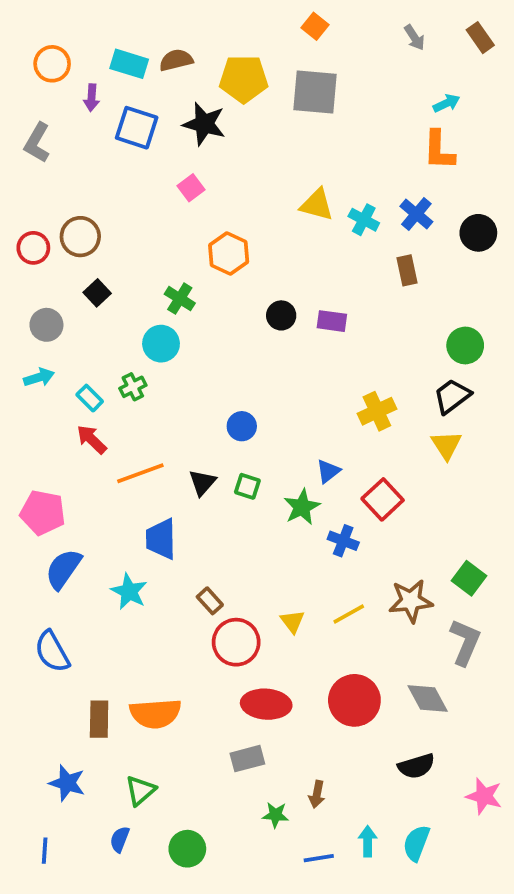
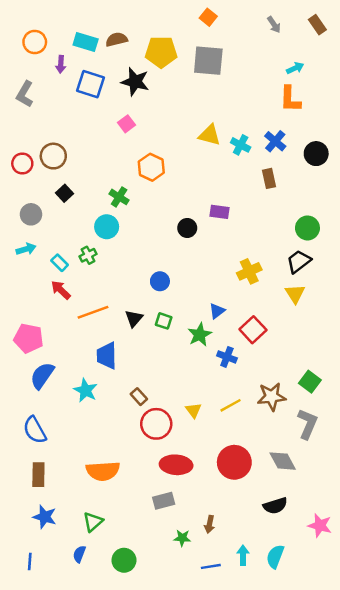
black circle: (281, 315) -> (187, 228), moved
brown rectangle: (99, 719) -> (38, 475), moved

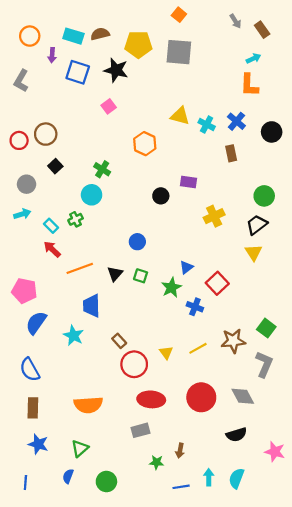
brown rectangle: (317, 25) -> (262, 30), moved
orange hexagon: (151, 167) -> (145, 144), moved
yellow cross: (249, 271) -> (214, 216), moved

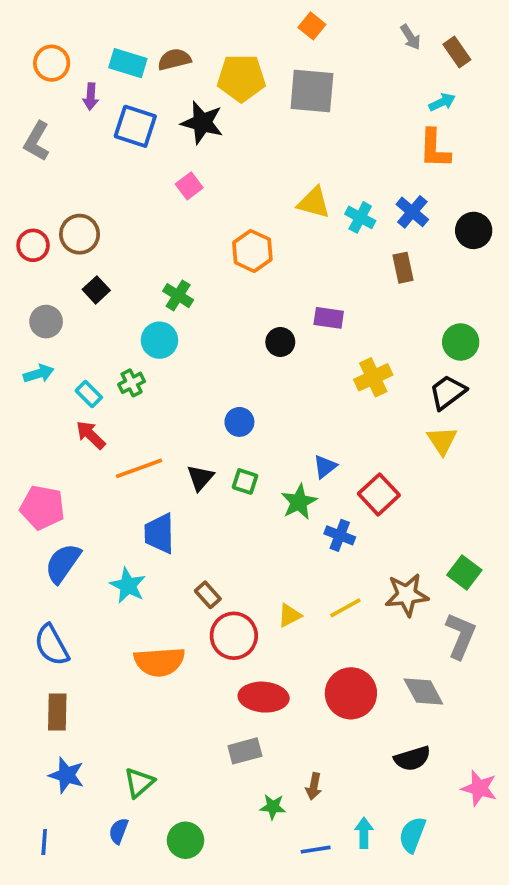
yellow triangle: (166, 353) -> (290, 615), turned 40
orange semicircle: (88, 405) -> (159, 662), moved

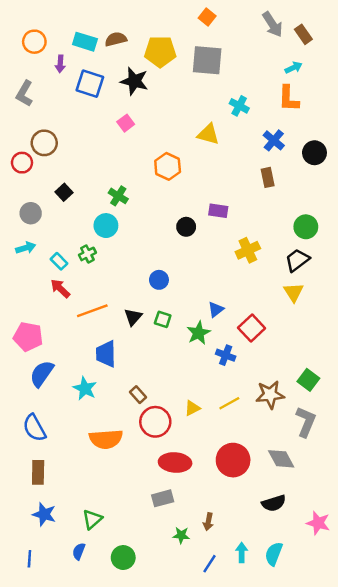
gray arrow: (410, 37) -> (273, 24), size x1.5
cyan cross: (360, 217) -> (239, 106), moved
brown circle: (80, 234) -> (44, 143), moved
blue line: (316, 850) -> (210, 564), turned -48

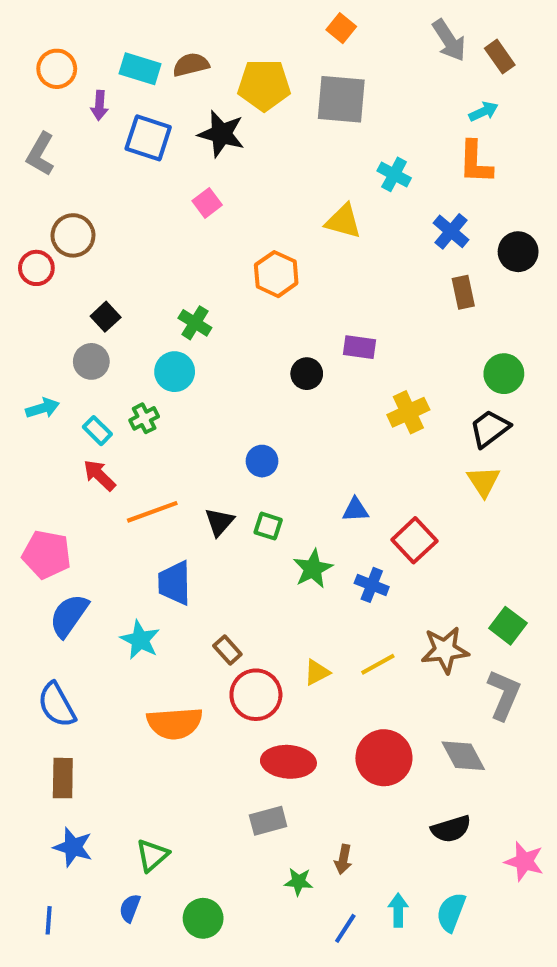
brown rectangle: (268, 177) -> (463, 292), moved
gray circle: (31, 213) -> (91, 361), moved
blue triangle: (216, 309) -> (355, 510), turned 35
green star: (198, 333) -> (313, 569), moved

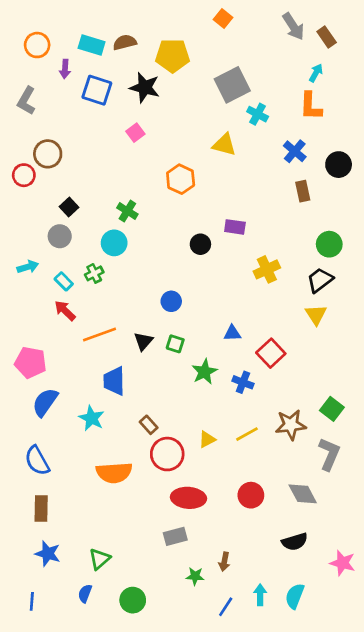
gray square: (341, 99) -> (232, 85), moved, turned -32
cyan arrow: (484, 111) -> (316, 73), turned -36
red circle: (384, 758) -> (251, 495), size x0.7

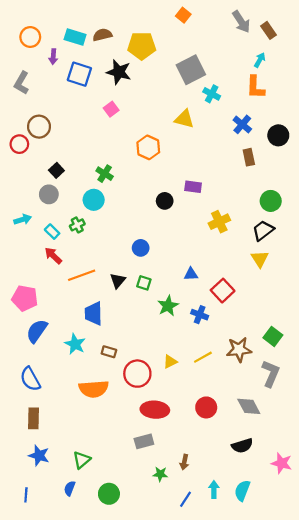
brown rectangle: (149, 425) -> (109, 352), moved, turned -32

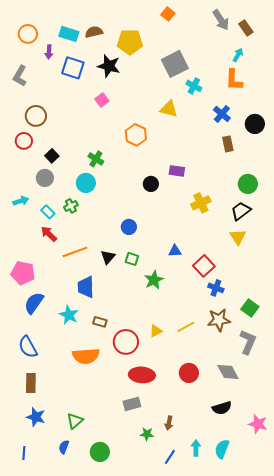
red circle: (19, 144) -> (24, 141), moved
blue cross: (200, 315) -> (216, 288), moved

